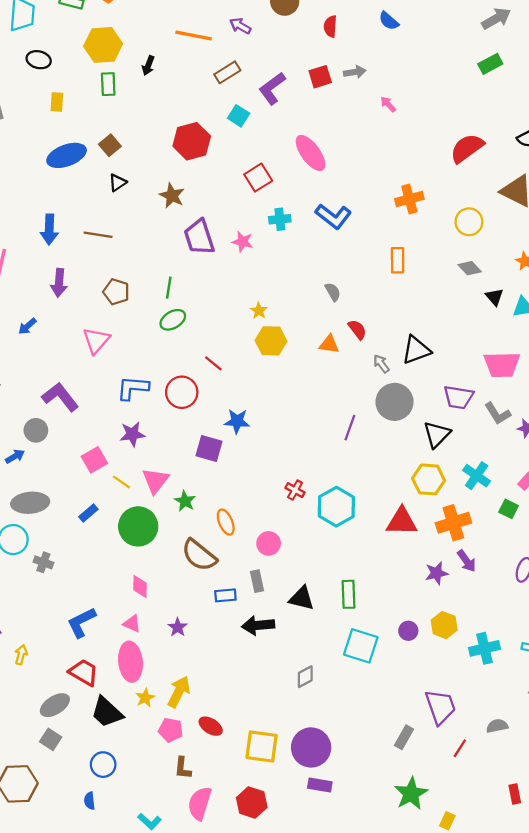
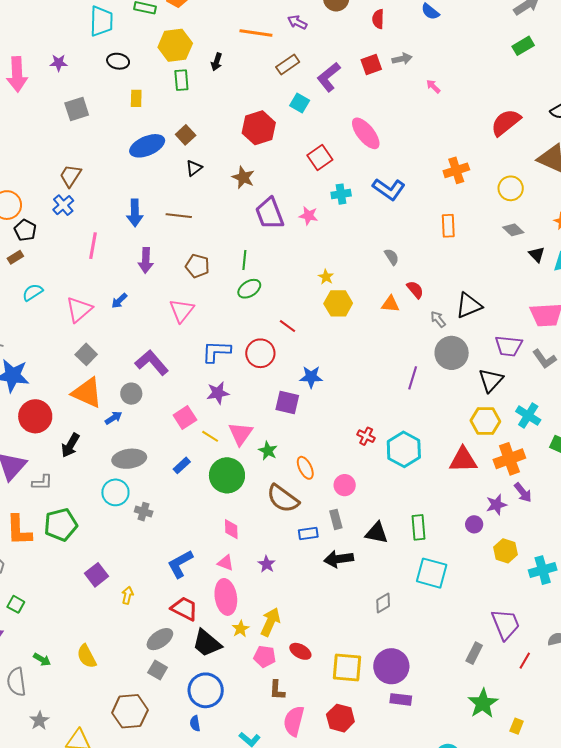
purple circle: (408, 631) -> (474, 524), moved
blue circle: (103, 765) -> (206, 690), size x1.5

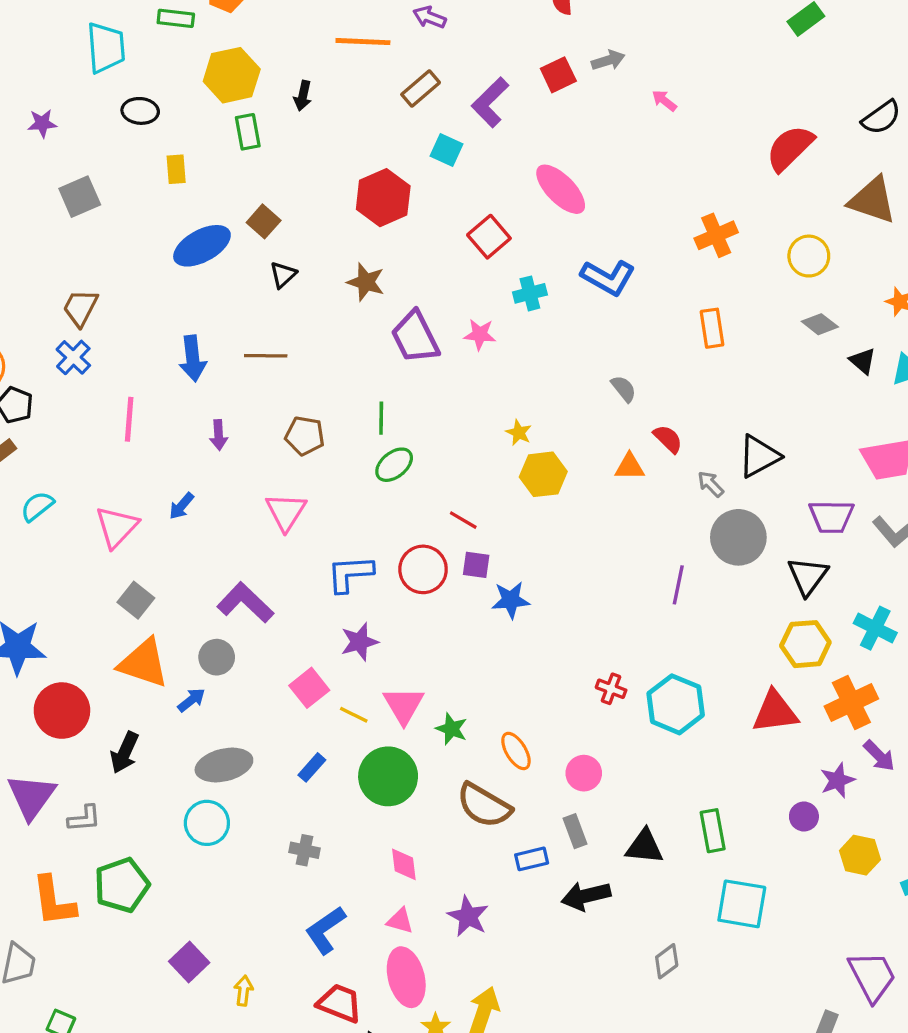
purple arrow: (146, 260) -> (219, 435), size x0.7
purple square: (287, 402) -> (476, 565), moved, size x0.7
gray cross: (144, 512) -> (304, 850), moved
purple star: (267, 564) -> (468, 916), size x1.4

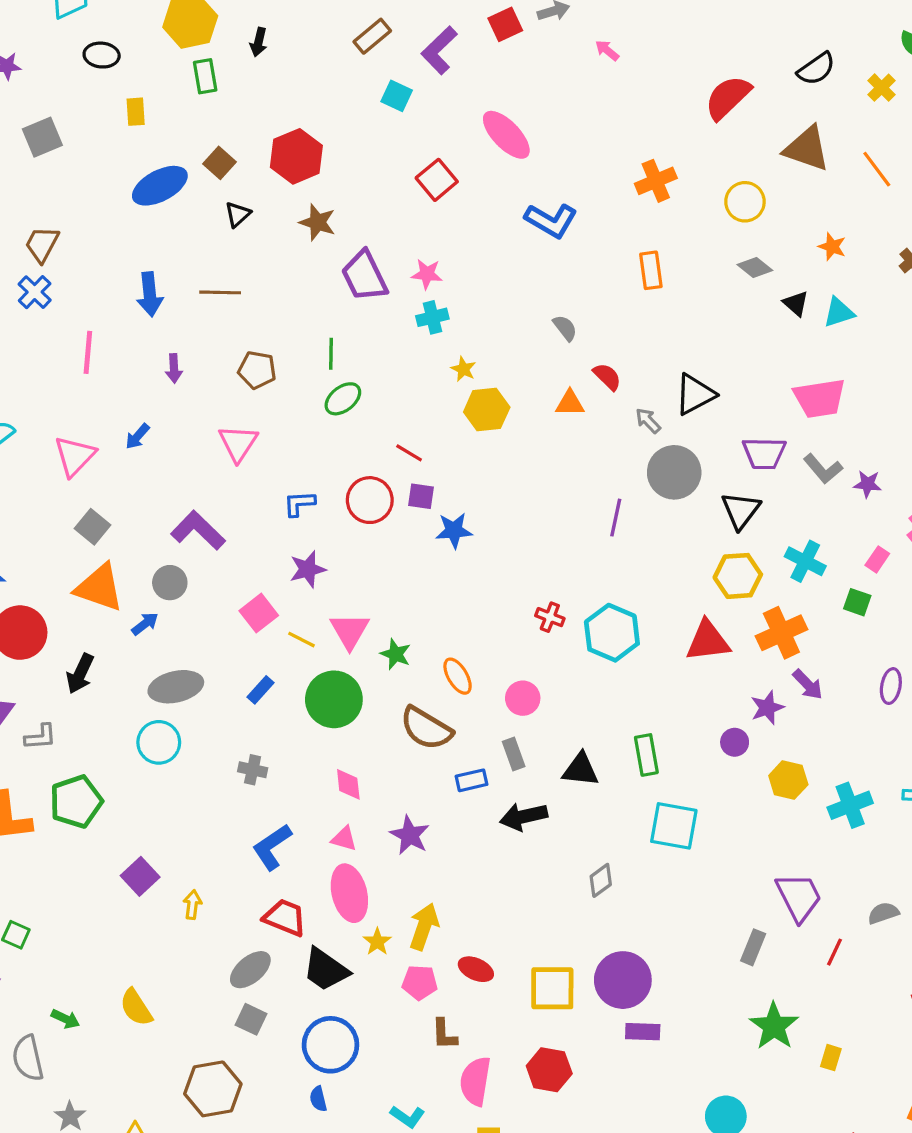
red hexagon: (383, 198) -> (296, 156), moved
cyan cross: (530, 293) -> (432, 317), moved
blue L-shape: (350, 574) -> (299, 504), size x0.7

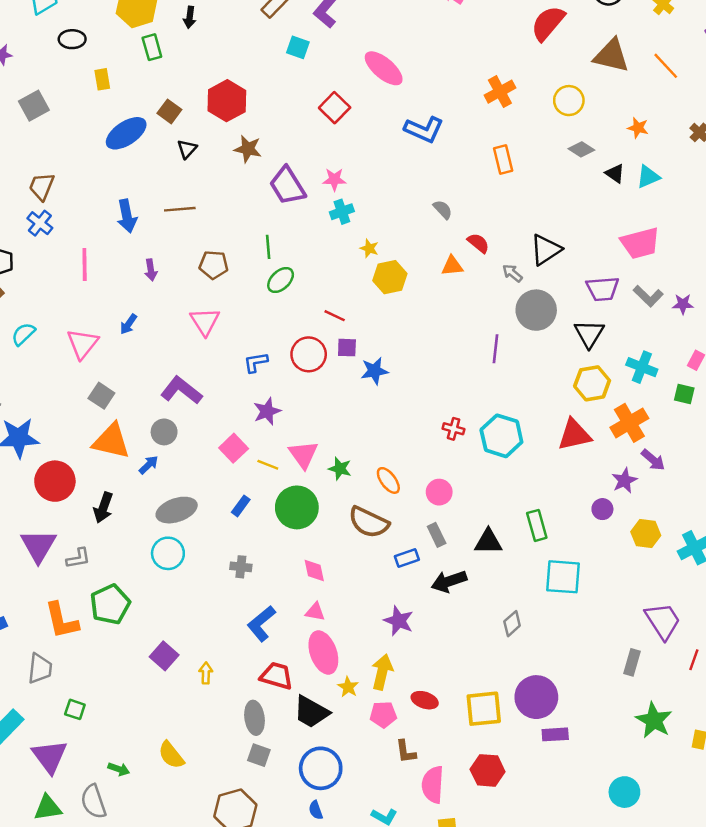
purple star: (410, 835) -> (399, 621), moved
gray ellipse: (250, 970) -> (255, 718), turned -52

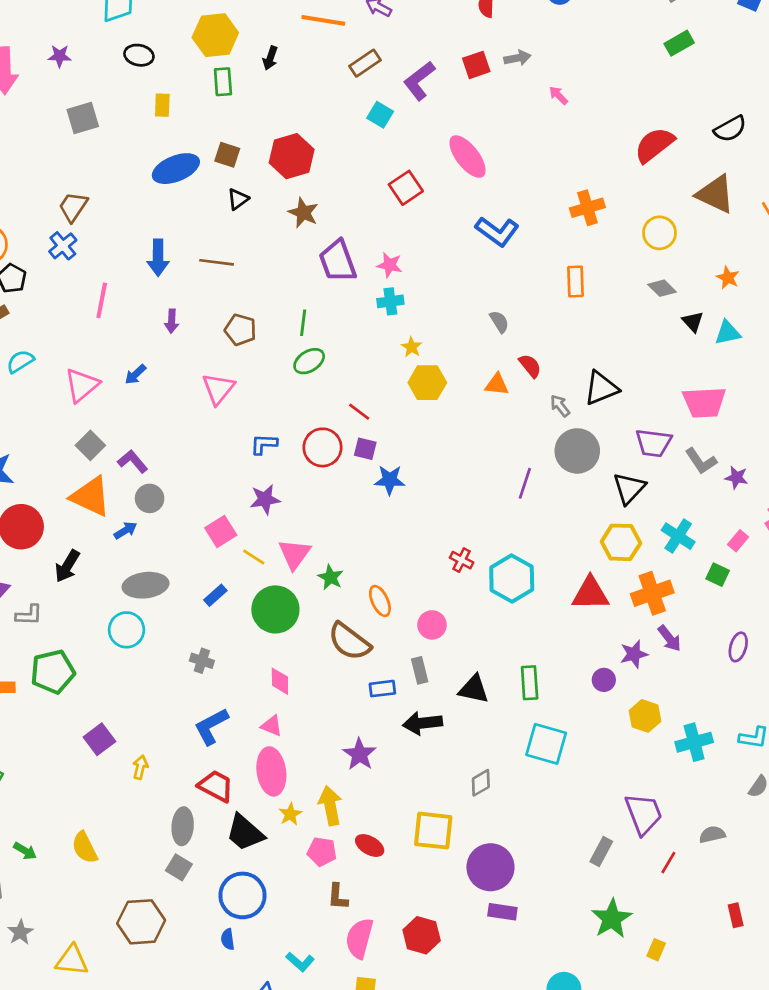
brown square: (169, 111) -> (227, 155), turned -30
purple L-shape: (181, 390) -> (133, 461), moved, size x0.7
yellow arrow: (382, 672) -> (330, 806), turned -36
yellow square: (484, 709) -> (433, 831), moved

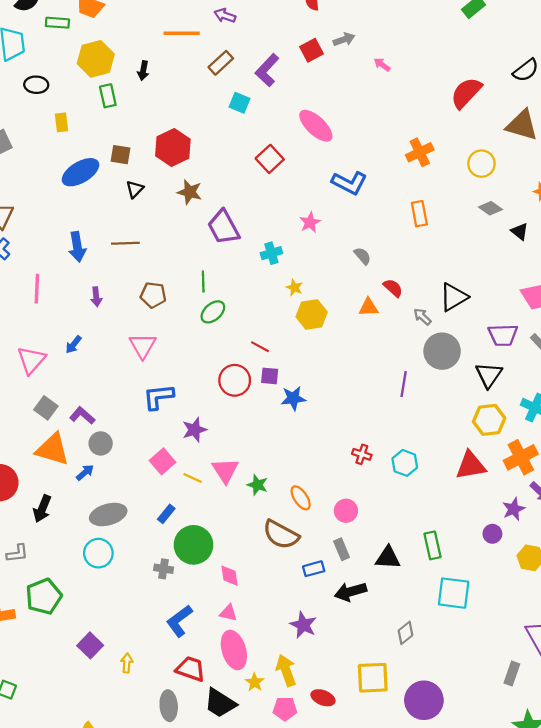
pink star: (390, 265) -> (310, 222), moved, turned -30
blue L-shape: (264, 444) -> (158, 397), moved, size x1.4
cyan hexagon: (512, 578) -> (405, 463), size x0.7
green circle: (275, 609) -> (193, 545), moved

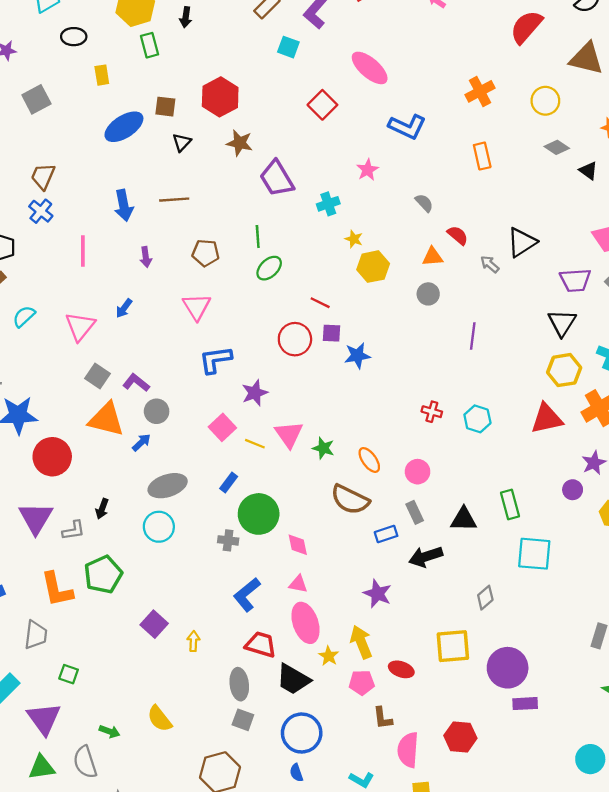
gray circle: (442, 351) -> (428, 294), moved, size x0.6
black arrow: (42, 509) -> (102, 509), moved, size x0.7

